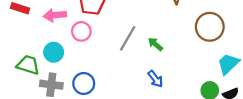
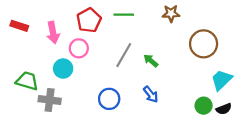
pink arrow: (55, 15) -> (53, 33), turned -95
cyan circle: (54, 52) -> (63, 69), moved
blue circle: (84, 83) -> (109, 99), moved

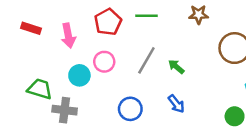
pink circle: (79, 48) -> (104, 62), moved

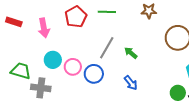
pink circle: (104, 62) -> (73, 67), moved
blue circle: (130, 109) -> (94, 74), moved

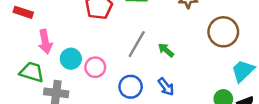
pink arrow: (44, 28) -> (45, 42), moved
blue circle: (94, 74) -> (131, 87), moved

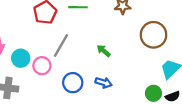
gray line: (137, 44) -> (61, 45), moved
blue arrow: (166, 87) -> (104, 83), turned -35

